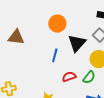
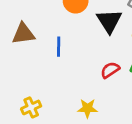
blue line: (55, 55) -> (59, 47), moved

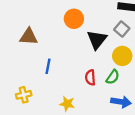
blue line: (59, 47) -> (48, 66), moved
red semicircle: (110, 70) -> (90, 78), turned -72

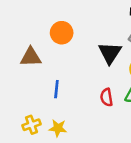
orange circle: (74, 19) -> (62, 33), moved
yellow star: (67, 104) -> (58, 128), moved

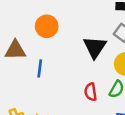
blue line: (56, 89) -> (40, 68), moved

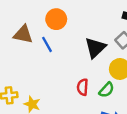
blue line: (40, 68) -> (47, 44), moved, turned -49

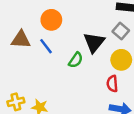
red semicircle: (83, 87) -> (112, 84), moved
green semicircle: (107, 90) -> (76, 60), moved

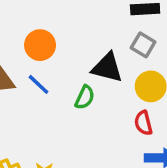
black triangle: (94, 42) -> (107, 68), turned -45

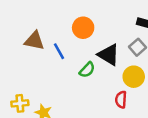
orange circle: (40, 45) -> (83, 28), moved

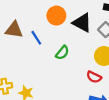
black triangle: (109, 55) -> (82, 23), moved
red semicircle: (121, 100) -> (94, 77), turned -64

